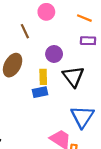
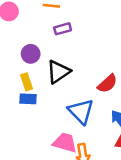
black triangle: (73, 77) -> (58, 72), turned 50
blue rectangle: (40, 92) -> (28, 99), turned 32

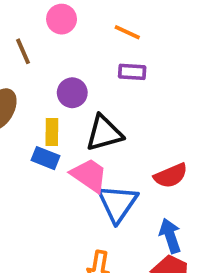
pink trapezoid: (65, 143) -> (89, 175), moved

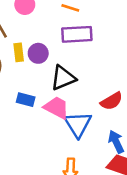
purple rectangle: (132, 72) -> (77, 34), size x1.6
yellow rectangle: (52, 132) -> (19, 52), moved

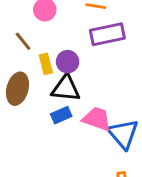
black triangle: (63, 78) -> (66, 88), moved, turned 36
blue rectangle: (26, 100) -> (61, 115), turned -30

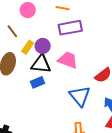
yellow rectangle: (46, 64) -> (28, 47), turned 48
pink trapezoid: (97, 119) -> (68, 60), moved

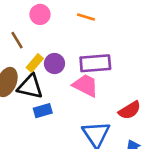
purple rectangle: (70, 28) -> (95, 63), moved
black triangle: (41, 64) -> (30, 87), moved

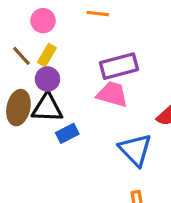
yellow rectangle: (35, 63) -> (47, 55), moved
purple circle: (54, 64) -> (47, 79), moved

